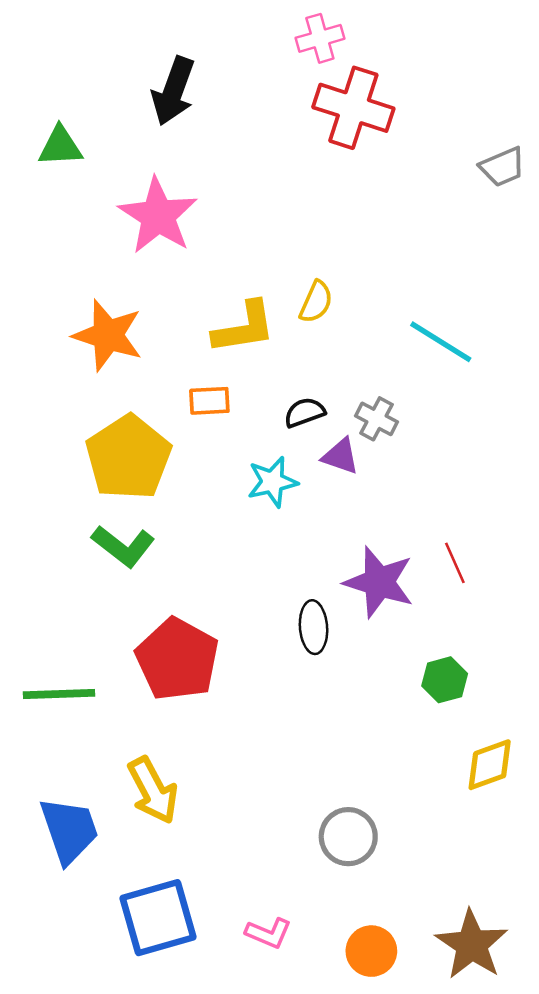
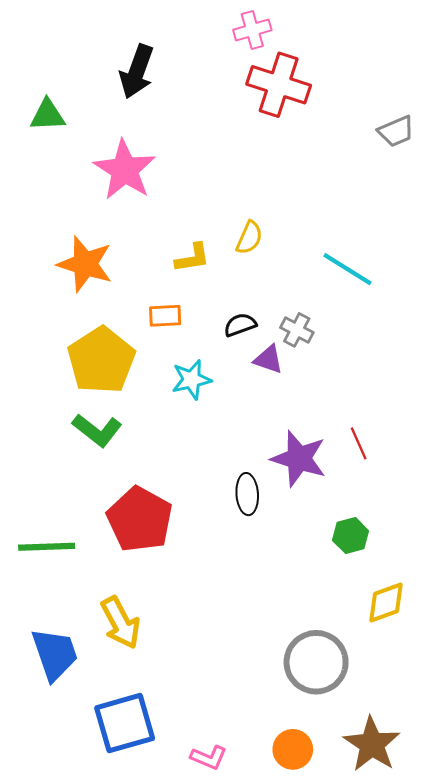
yellow L-shape: (244, 328) -> (192, 258), size x0.7
cyan star: (272, 482) -> (191, 380), moved
gray circle: (348, 837) -> (316, 662), moved, size x1.4
pink L-shape: (269, 933) -> (209, 757), moved

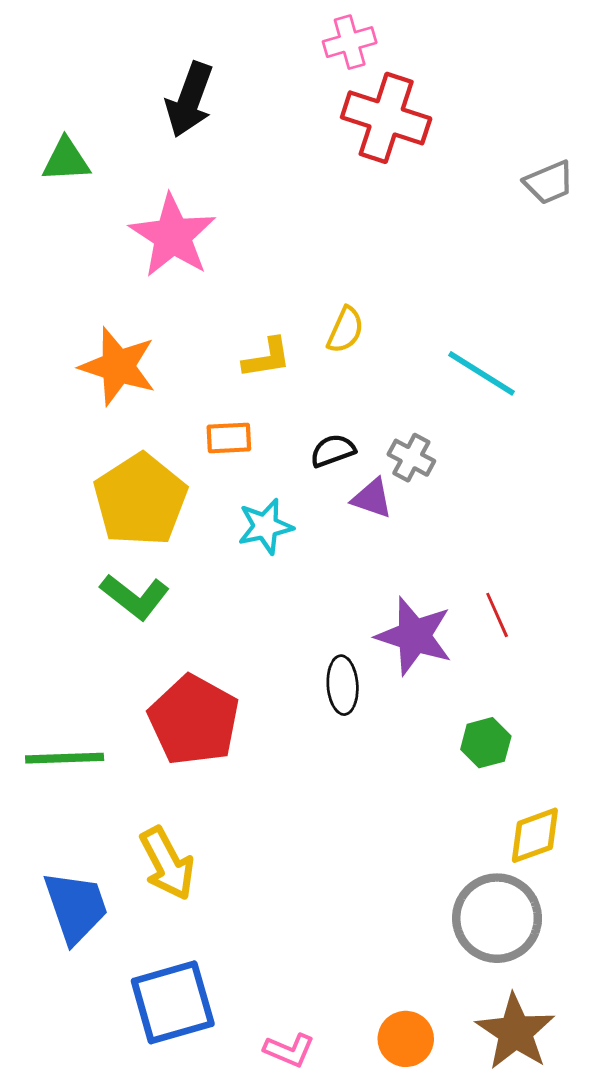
gray circle: (316, 662) -> (497, 918), moved

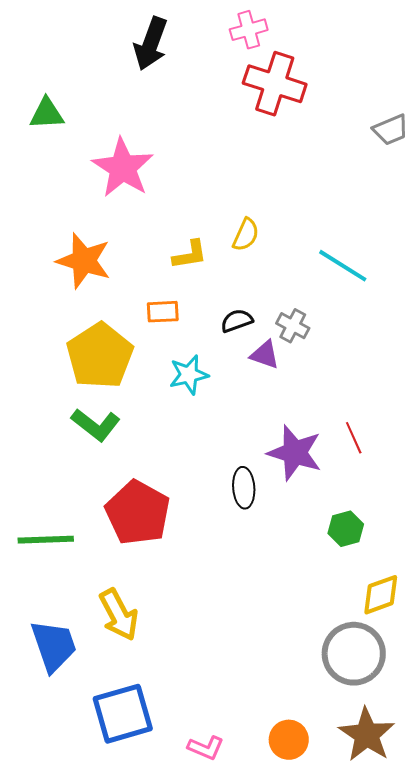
black arrow: (190, 100) -> (151, 44), moved

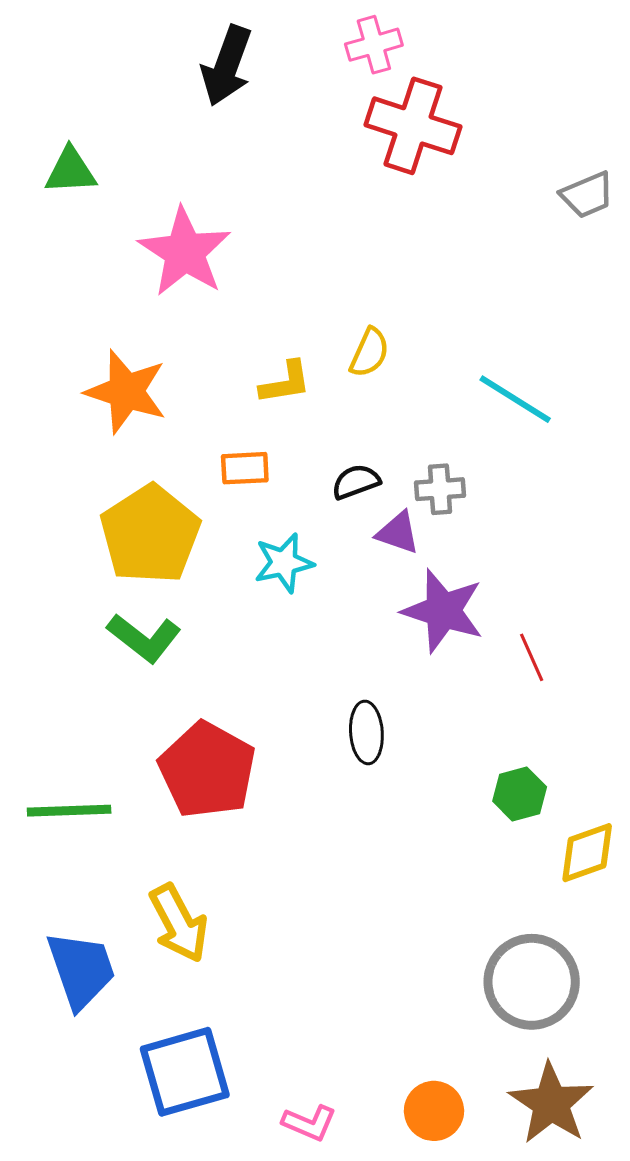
gray cross: (293, 326) -> (440, 489), turned -32
purple star: (295, 453) -> (443, 611), moved
yellow diamond: (381, 595) -> (587, 853), moved

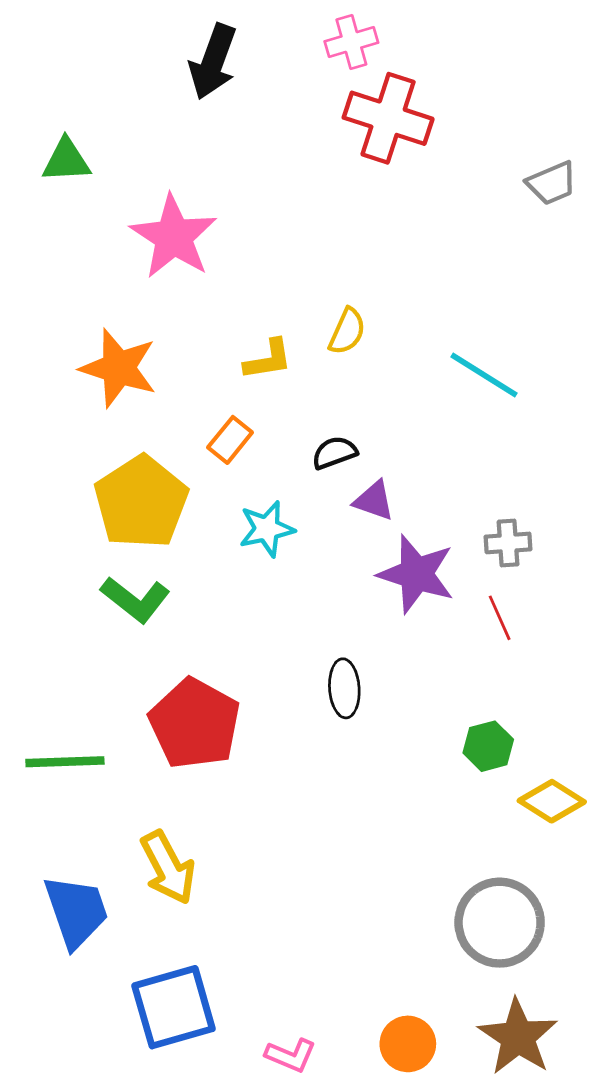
orange rectangle: (245, 468) -> (230, 440), turned -48
gray cross: (440, 489) -> (508, 543), moved
yellow diamond: (587, 853) -> (552, 801), turned 52

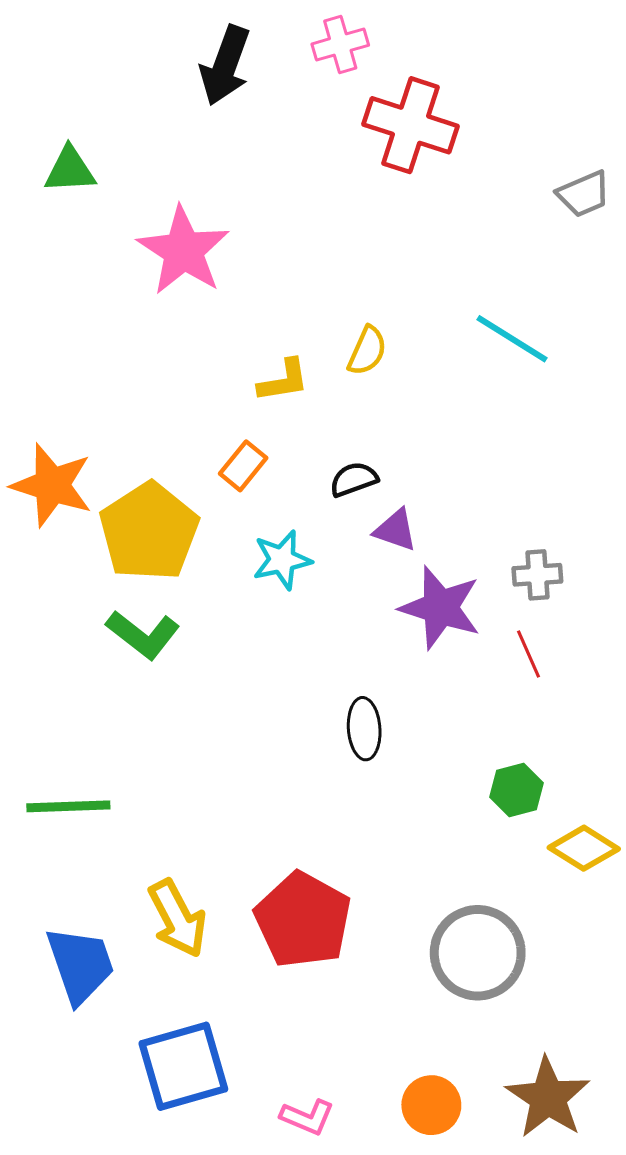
pink cross: (351, 42) -> (340, 45), moved
orange star: (119, 368) -> (52, 485), moved
cyan line: (484, 375) -> (512, 339), moved
red pentagon: (195, 724) -> (303, 920), moved
gray circle: (500, 923) -> (478, 953), moved

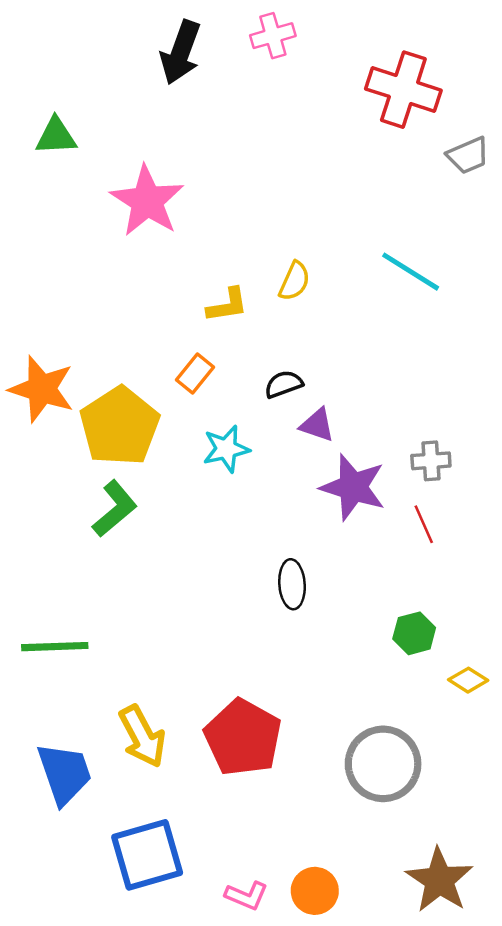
red cross: (410, 125) -> (403, 90), moved
green L-shape: (143, 635) -> (115, 509), turned -78
yellow diamond: (584, 848) -> (468, 680), size x0.7
orange circle: (431, 1105) -> (315, 891), moved

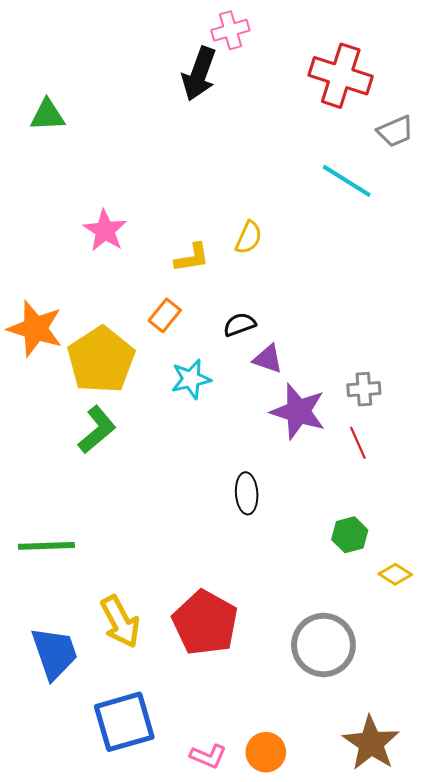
black arrow: (181, 52) -> (199, 74), moved
pink star: (147, 201) -> (105, 230), moved, size x0.7
cyan line: (411, 272) -> (347, 181), moved

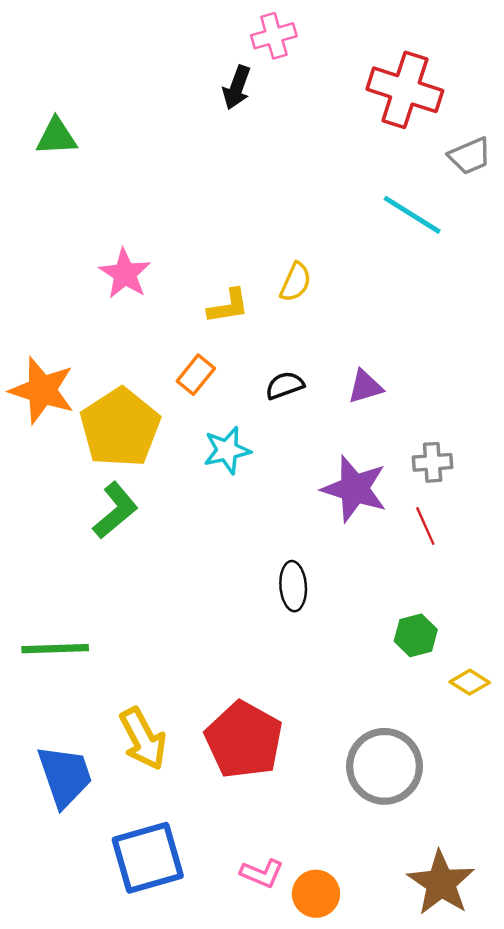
black arrow: (199, 74) -> (237, 87), size x0.7
purple triangle: (268, 359) -> (365, 387), moved, turned -36
pink L-shape: (208, 756) -> (262, 873), moved

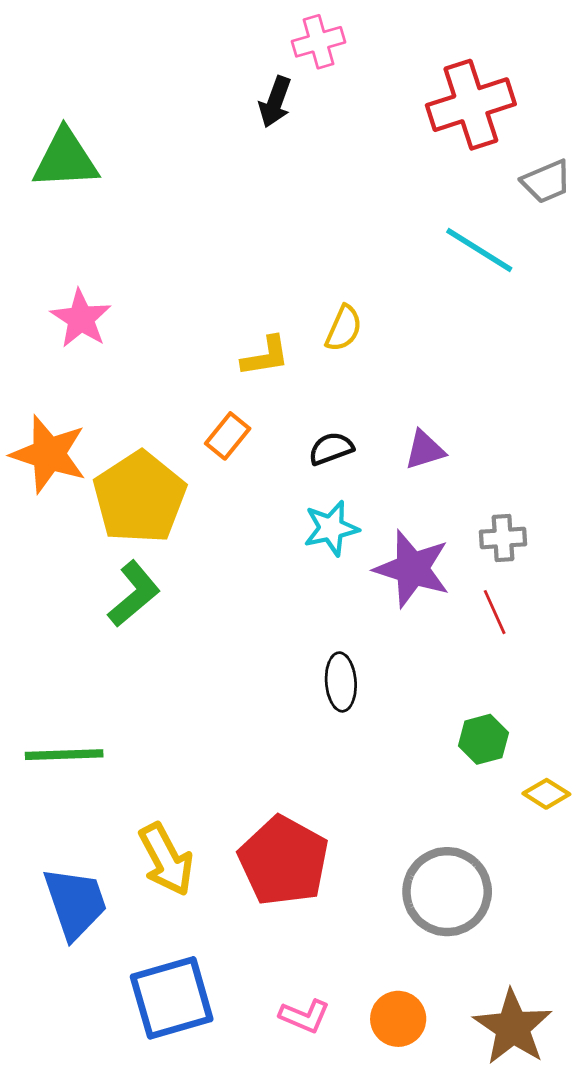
red cross: (405, 90) -> (471, 105), turned -36
green triangle: (56, 137) -> (65, 159), size x1.4
pink star: (125, 274) -> (81, 319), moved
cyan star: (227, 450) -> (331, 528), moved
orange circle: (316, 894) -> (398, 1019), moved

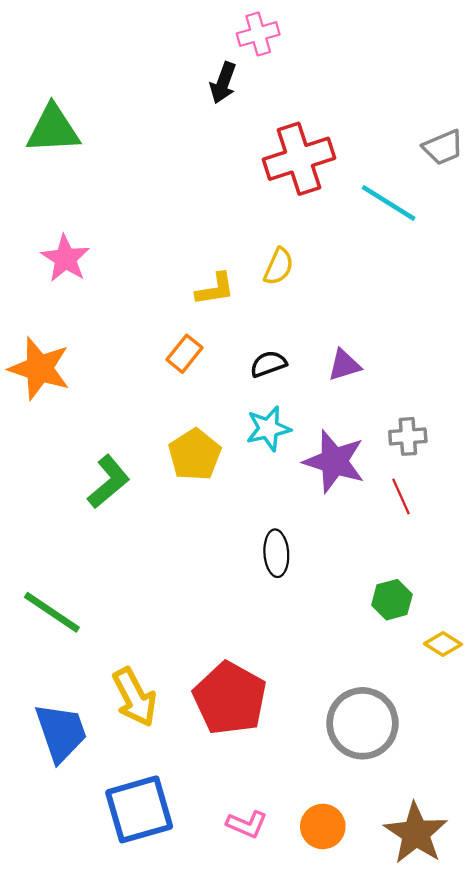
red cross: (471, 105) -> (299, 159), moved
yellow pentagon: (140, 497) -> (195, 455), moved, size x0.7
green line: (64, 755) -> (52, 612), turned 36

